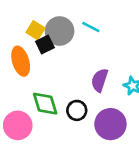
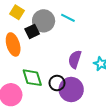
yellow square: (35, 30) -> (17, 12), moved
purple circle: (110, 124) -> (71, 89), moved

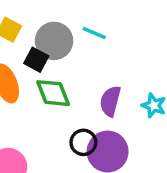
black square: (32, 31) -> (36, 60), turned -32
green diamond: (32, 78) -> (53, 93), moved

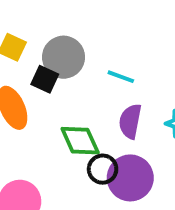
cyan line: (94, 33) -> (121, 77), moved
green diamond: (53, 93) -> (80, 141), moved

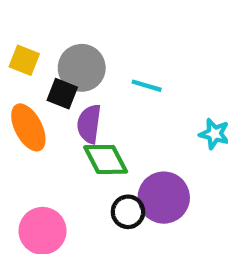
purple semicircle: (130, 121) -> (89, 124), moved
black circle: (103, 169) -> (128, 212), moved

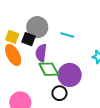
yellow square: (24, 60) -> (12, 37), moved
purple circle: (164, 198) -> (70, 75), moved

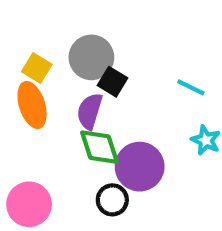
cyan line: (67, 35) -> (191, 87), moved
black square: (28, 39) -> (112, 82), moved

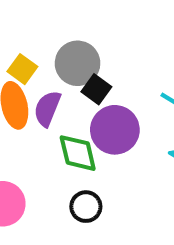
purple semicircle: (90, 111) -> (47, 109), moved
purple circle: (140, 167) -> (115, 130), moved

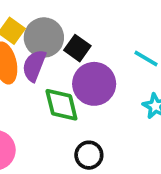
gray circle: (78, 63) -> (44, 37), moved
black circle: (86, 207) -> (89, 155), moved

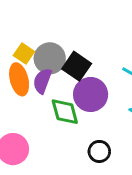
black square: (77, 48) -> (77, 66), size x1.4
black circle: (89, 155) -> (99, 151), moved

